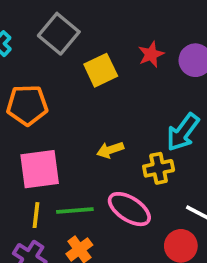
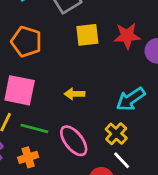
red star: (151, 54) -> (127, 36), size x1.4
yellow cross: (159, 168) -> (116, 134), moved, turned 35

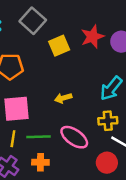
yellow cross: (116, 134) -> (108, 121), turned -30
orange cross: (28, 157) -> (40, 162), turned 35

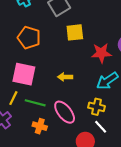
red star: (92, 37) -> (101, 53), moved
orange cross: (40, 162) -> (40, 126), moved

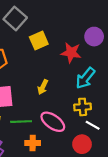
red star: (101, 53) -> (71, 53), turned 30
yellow arrow: (65, 77) -> (43, 87), turned -48

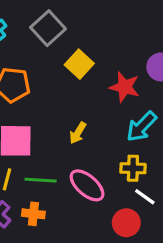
yellow square: (39, 41) -> (79, 64), turned -30
orange cross: (33, 143) -> (33, 214), moved

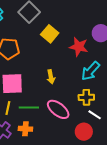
yellow arrow: (78, 133) -> (51, 77), turned -40

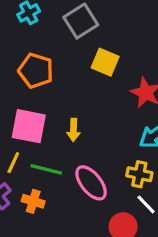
yellow square: (50, 34) -> (105, 62), turned -30
yellow arrow: (51, 77) -> (73, 130), moved

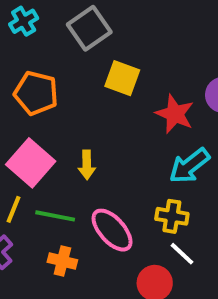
pink square: (29, 126) -> (31, 163), turned 33
orange cross: (33, 201) -> (62, 261), moved

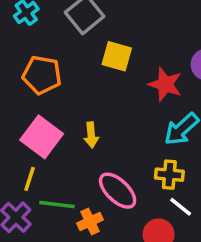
green line: (55, 216) -> (57, 205), moved
orange cross: (62, 261) -> (90, 222), moved, turned -35

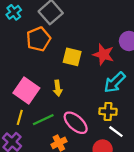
yellow square: (117, 56) -> (72, 57), moved
orange pentagon: (42, 75) -> (38, 39), moved, turned -30
green line: (57, 205) -> (43, 120), moved, turned -30

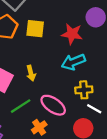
yellow square: (72, 57) -> (35, 29), moved
cyan arrow: (115, 82) -> (73, 62), moved, turned 30

